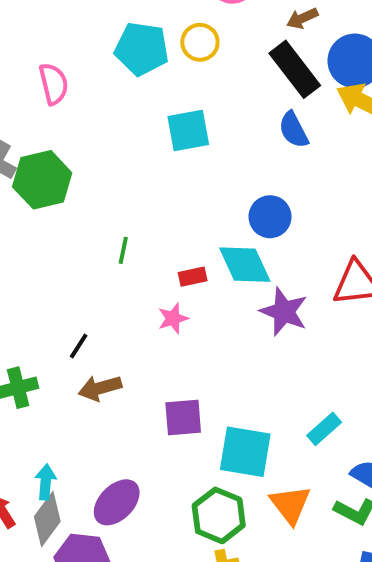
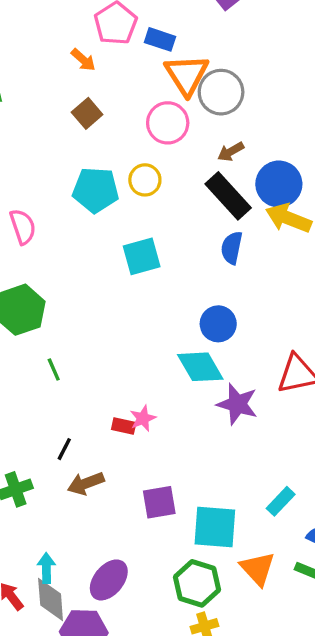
blue semicircle: (294, 130) -> (232, 248), turned 44
green line: (123, 250) -> (54, 369), moved, turned -30
red rectangle: (193, 277) -> (124, 426), moved, turned 30
gray diamond: (47, 519) -> (51, 600), turned -36

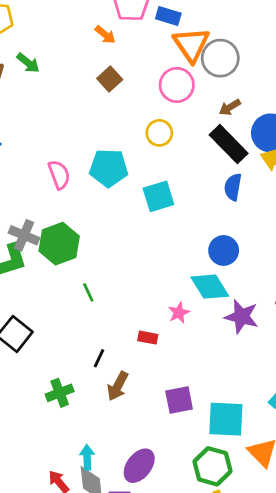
cyan pentagon: (96, 190) -> (109, 168), moved
pink star: (143, 418) -> (179, 313), moved
brown arrow: (86, 483) -> (118, 386), turned -40

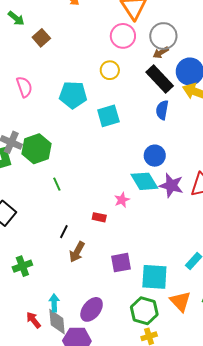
gray circle: (220, 58) -> (163, 36), moved
brown square: (110, 79) -> (41, 38), moved
pink semicircle: (59, 175) -> (24, 87), moved
purple star: (241, 317) -> (171, 185), moved
green cross: (60, 393) -> (22, 266), moved

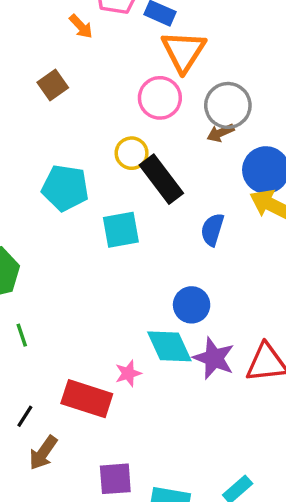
brown square: (41, 38) -> (53, 85), moved
black rectangle: (160, 79) -> (161, 179), moved
red rectangle: (99, 217) -> (87, 399), size x2.0

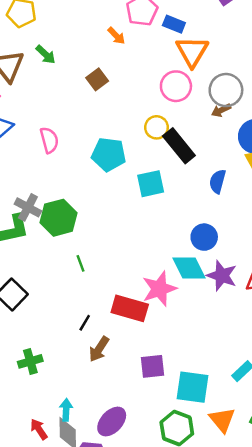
pink star: (128, 373) -> (159, 289), size x1.8

